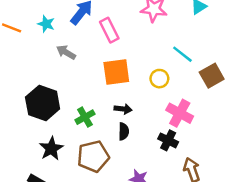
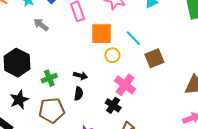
orange square: (116, 72) -> (102, 34), moved

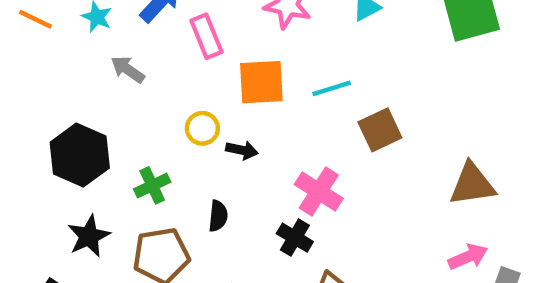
cyan line: (133, 38) -> (332, 88), turned -60
yellow circle: (112, 55) -> (202, 128), moved
black arrow: (80, 76) -> (242, 150), moved

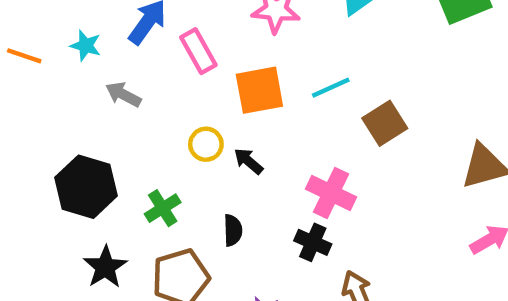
black arrow: (242, 150) -> (248, 161), turned -144

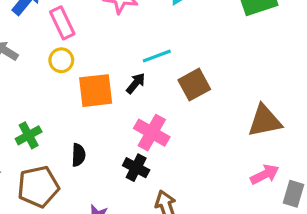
orange square: (259, 90) -> (96, 91), moved
yellow circle: (206, 144) -> (61, 60), moved
black arrow: (248, 161) -> (136, 83), moved, turned 85

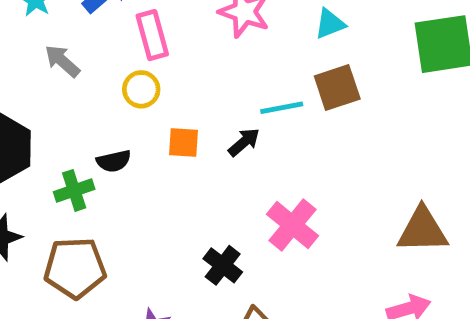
brown square: (194, 85) -> (337, 88), moved
orange square: (96, 91) -> (183, 142), size x0.6
pink cross: (152, 133) -> (292, 225), moved
black semicircle: (78, 155) -> (114, 161), moved, turned 65

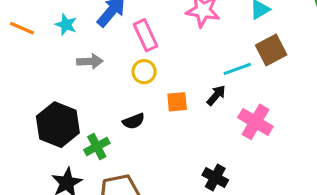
gray arrow: (62, 61) -> (90, 61), turned 145
green cross: (74, 190) -> (97, 147), moved
pink cross: (292, 225) -> (255, 122), moved

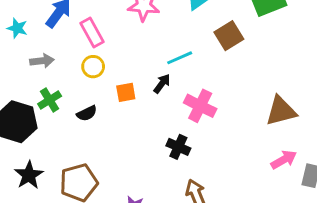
brown square: (271, 50) -> (229, 36), moved
green cross: (97, 147) -> (50, 100), moved
black cross: (215, 178) -> (178, 147), moved

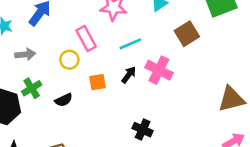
pink rectangle: (92, 33) -> (86, 39), moved
cyan line: (180, 58) -> (130, 44), moved
pink cross: (200, 106) -> (159, 70), moved

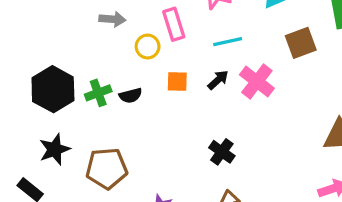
gray arrow: (25, 54) -> (112, 19), moved
green cross: (32, 88) -> (98, 93), moved

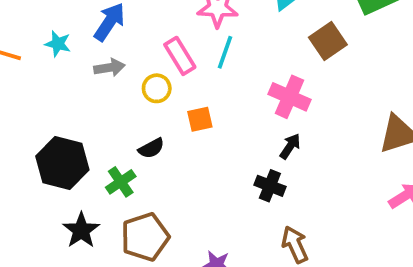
cyan line: (228, 42) -> (225, 52), moved, turned -44
black arrow: (218, 80) -> (290, 146), moved
green cross: (98, 93) -> (121, 182), moved

